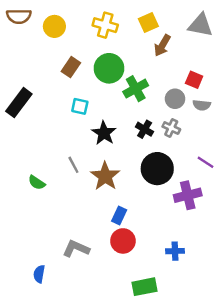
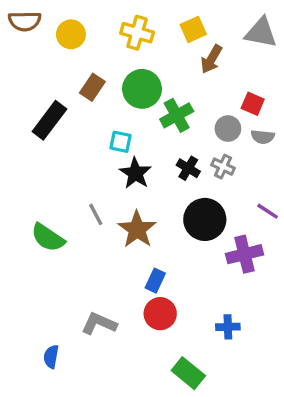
black rectangle: (19, 103) -> (49, 120), moved
cyan square: (80, 106) -> (121, 142), moved
green semicircle: (37, 183) -> (48, 238), size x1.5
green rectangle: (145, 287) -> (188, 373), turned 50

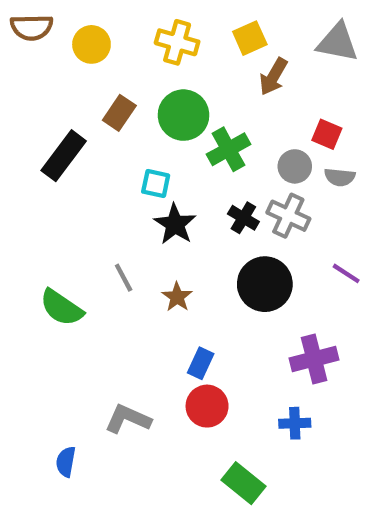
gray cross: (223, 167) -> (288, 216), size x1.4
brown star: (137, 229) -> (177, 297), size x0.6
purple cross: (244, 254) -> (314, 359), moved

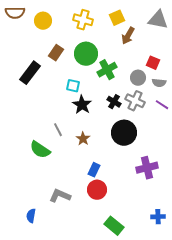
purple line: (346, 273) -> (162, 105), moved
green semicircle: (62, 308) -> (40, 150), moved
blue cross: (295, 423) -> (158, 217), moved

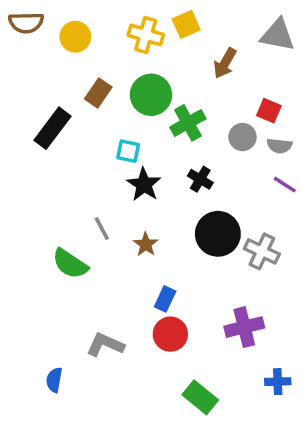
yellow square: (117, 18) -> (186, 24), moved
gray cross: (135, 101) -> (262, 251), moved
purple cross: (147, 168) -> (244, 327), moved

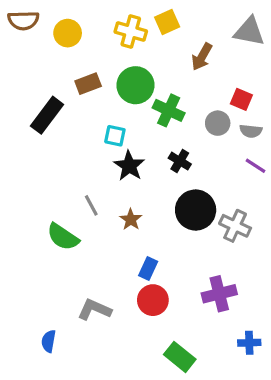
brown rectangle: (98, 93) -> (88, 84), turned 35
green cross: (188, 123) -> (169, 110), turned -36

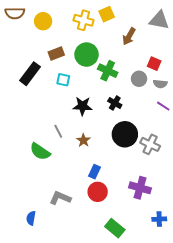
cyan square: (115, 136) -> (63, 80), moved
black star: (129, 166) -> (82, 106), turned -30
purple cross: (219, 294) -> (140, 188), turned 30

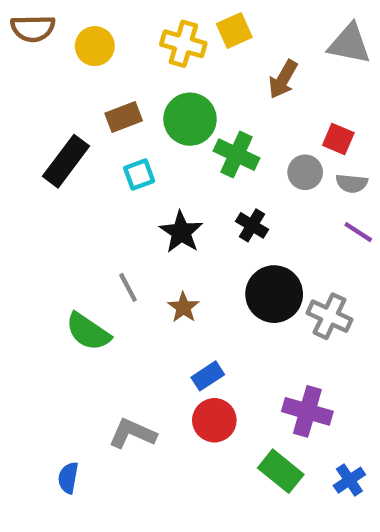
cyan square: (63, 80) -> (139, 174), turned -32
black star: (82, 106) -> (181, 232), turned 30
blue rectangle: (95, 172) -> (208, 376), turned 32
blue cross: (159, 219) -> (349, 480), turned -32
green rectangle: (115, 228) -> (281, 471), moved

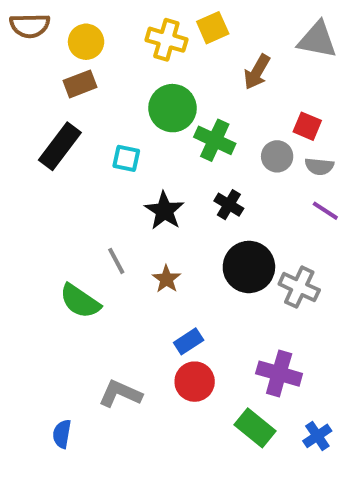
brown rectangle: (124, 117) -> (80, 84), moved
cyan square: (139, 174) -> (126, 158), turned 32

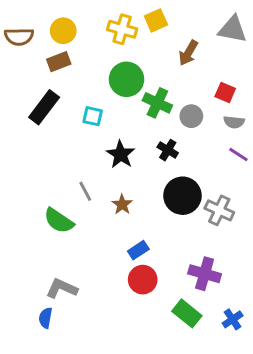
brown semicircle: (30, 26) -> (19, 37), moved
gray circle: (277, 156) -> (191, 116), moved
gray L-shape: (120, 394) -> (62, 288), moved

